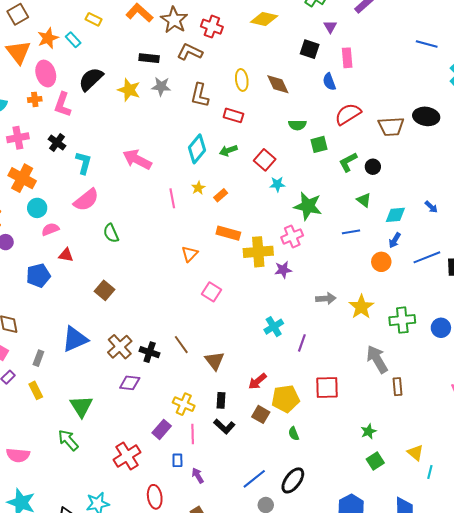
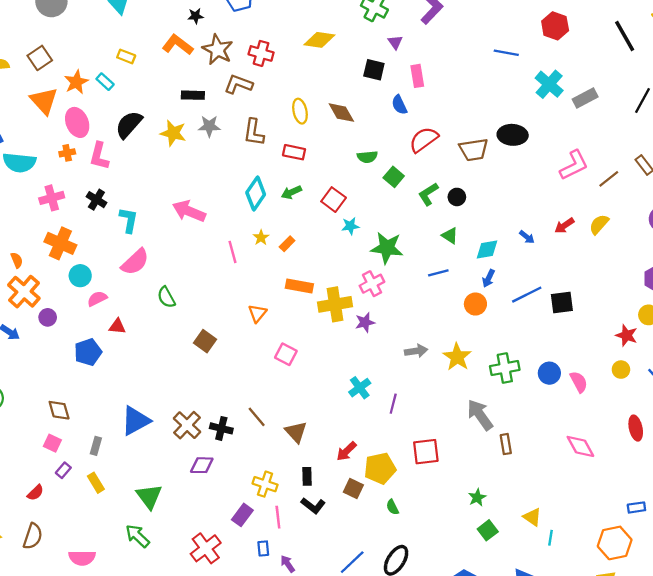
green square: (319, 144) -> (394, 177), turned -30
brown square: (105, 290) -> (205, 341), moved

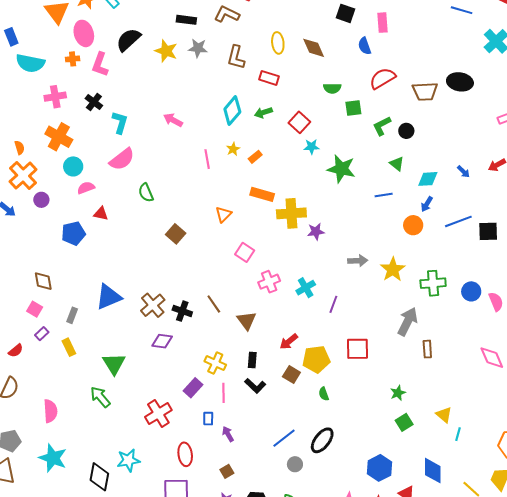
green square: (394, 177) -> (353, 108), turned 36
pink arrow: (189, 211) -> (173, 120), size x0.7
pink cross: (372, 284) -> (269, 282), moved
gray arrow: (480, 415) -> (408, 322), turned 56
pink semicircle: (82, 558) -> (50, 411), turned -100

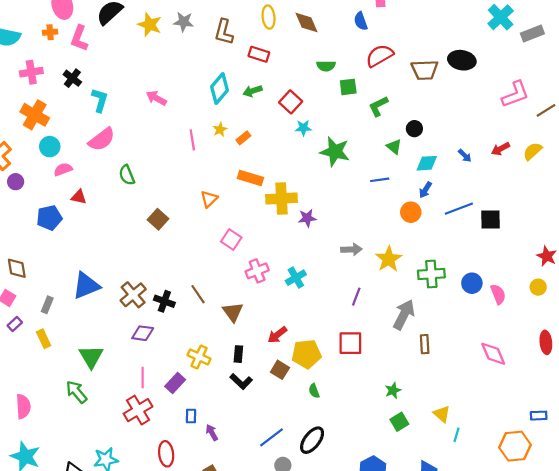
black circle: (406, 131) -> (414, 129), moved
purple line: (333, 304) -> (356, 297), moved
pink line: (224, 393) -> (143, 377), moved

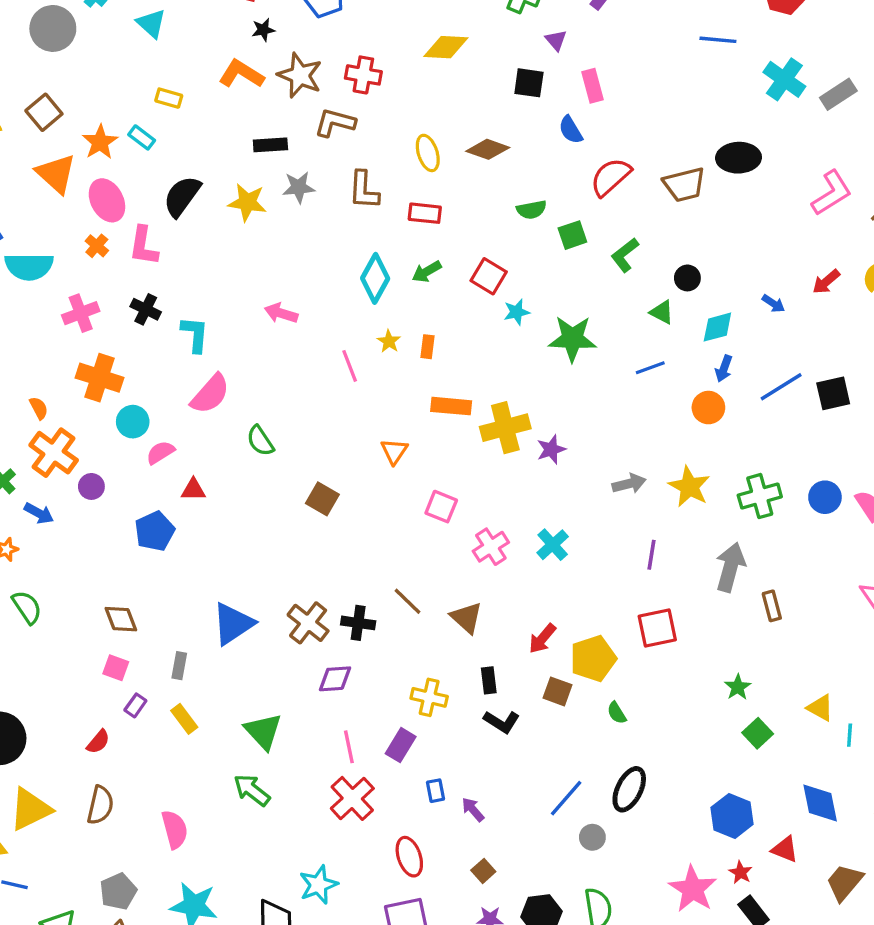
brown diamond: (306, 23) -> (488, 149), turned -35
orange cross: (50, 32) -> (97, 246), turned -32
orange rectangle: (243, 138) -> (427, 347), turned -32

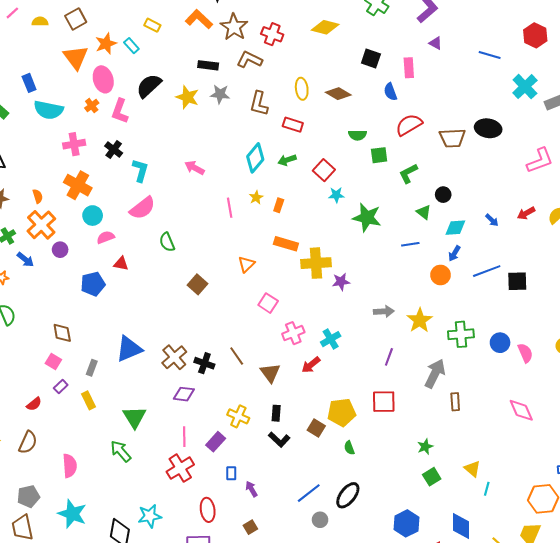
purple triangle: (556, 40) -> (436, 43), moved, turned -32
red arrow: (542, 639) -> (311, 365), moved

